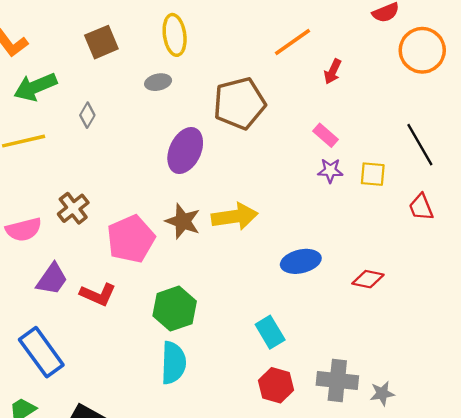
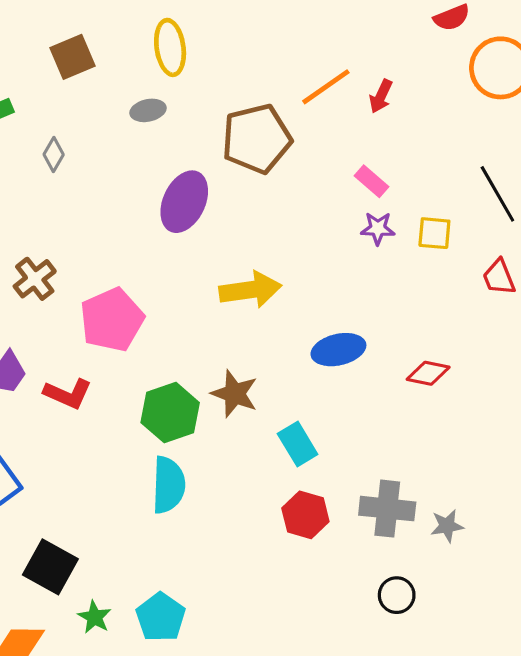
orange line: (293, 42) -> (326, 87), moved
brown star: (183, 221) -> (235, 394), moved

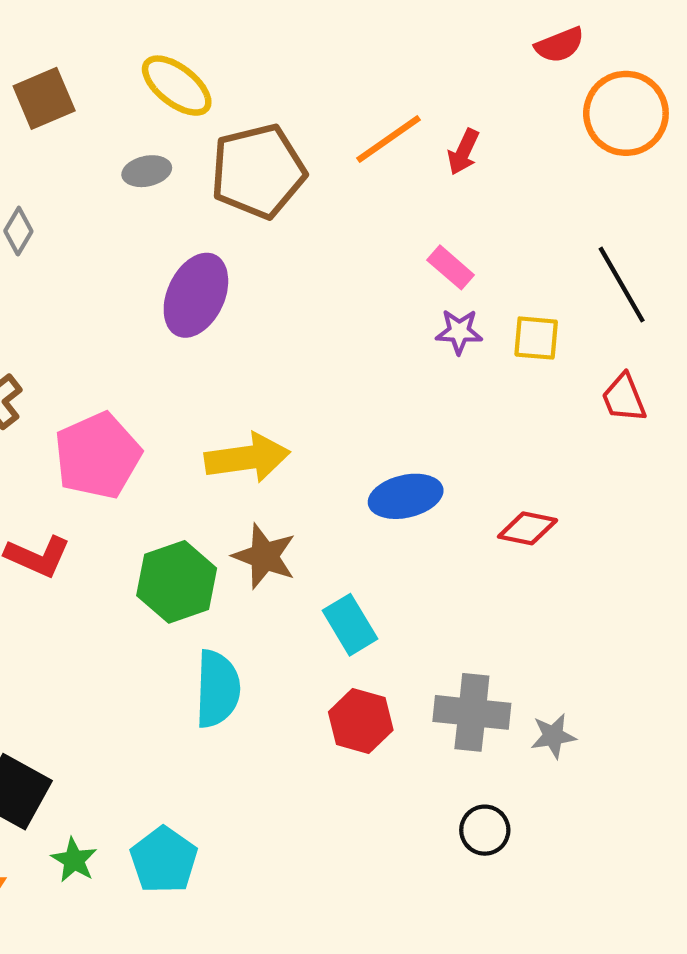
yellow ellipse: (170, 47) -> (177, 86), turned -44
brown pentagon: (257, 139) -> (258, 171), moved
yellow arrow: (250, 290) -> (247, 458), moved
cyan semicircle: (168, 485) -> (217, 689), moved

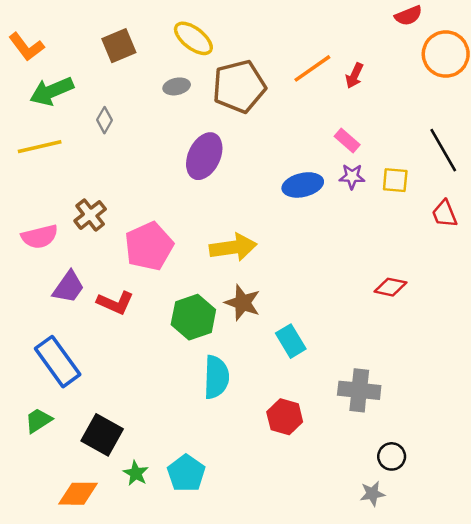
blue ellipse: (406, 496) -> (303, 185), moved
red hexagon: (361, 721) -> (285, 417), moved
gray star: (553, 736) -> (372, 494), moved
black circle: (485, 830) -> (392, 456), moved

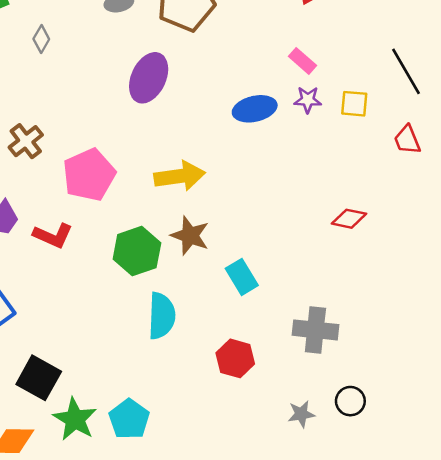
green star: (136, 473) -> (75, 419), size x1.6
gray star: (372, 494) -> (301, 414), moved

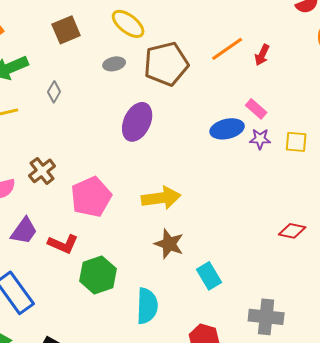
blue ellipse: (255, 109) -> (227, 129), moved
green hexagon: (137, 251) -> (98, 275), moved

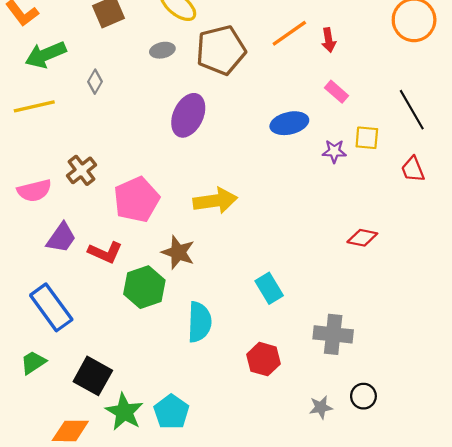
red arrow: (262, 55) -> (329, 40), turned -35
pink rectangle: (256, 109) -> (337, 92), moved
purple star: (260, 139) -> (334, 151), moved
brown star: (169, 244) -> (178, 252), moved

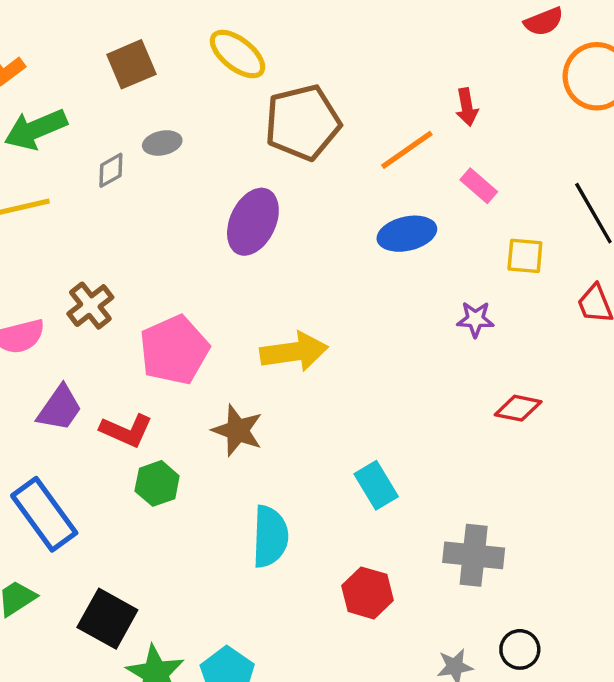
orange line: (289, 33) -> (407, 150), moved
gray ellipse: (162, 50) -> (162, 143), moved
gray diamond: (95, 82) -> (111, 170), turned 30
purple star: (334, 151) -> (475, 319), moved
green hexagon: (144, 287) -> (157, 483), moved, size x0.7

